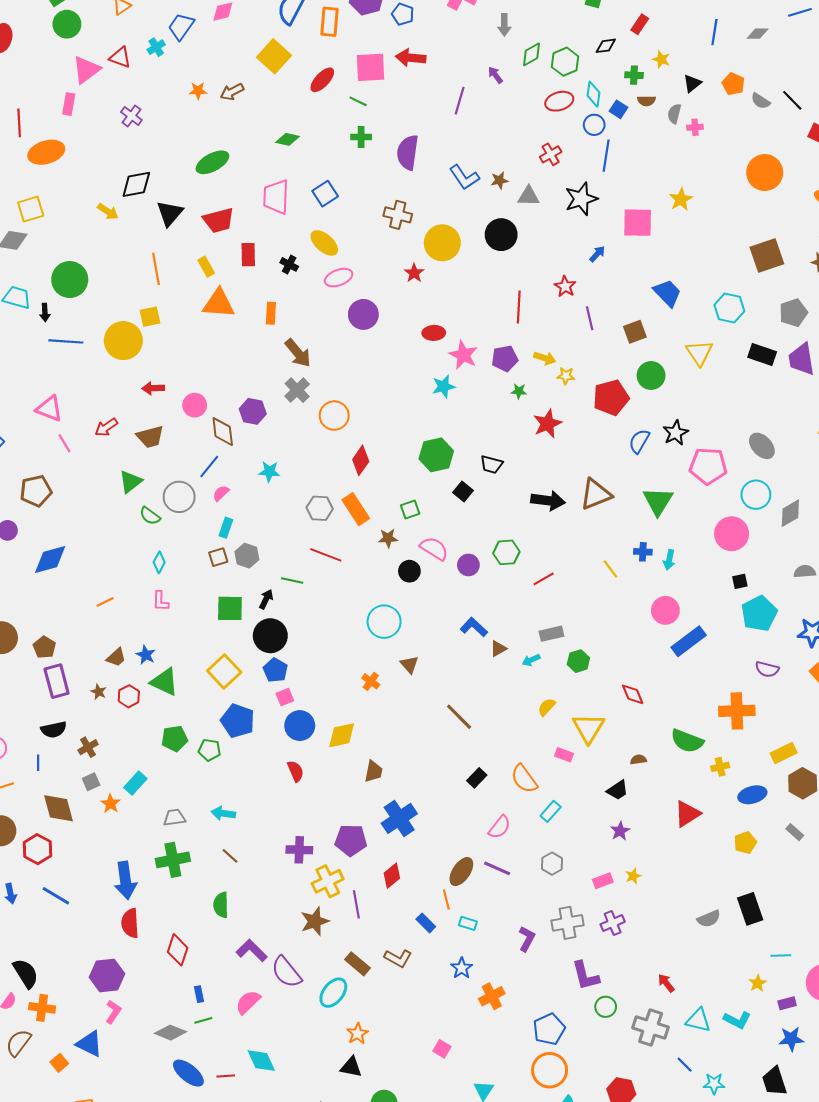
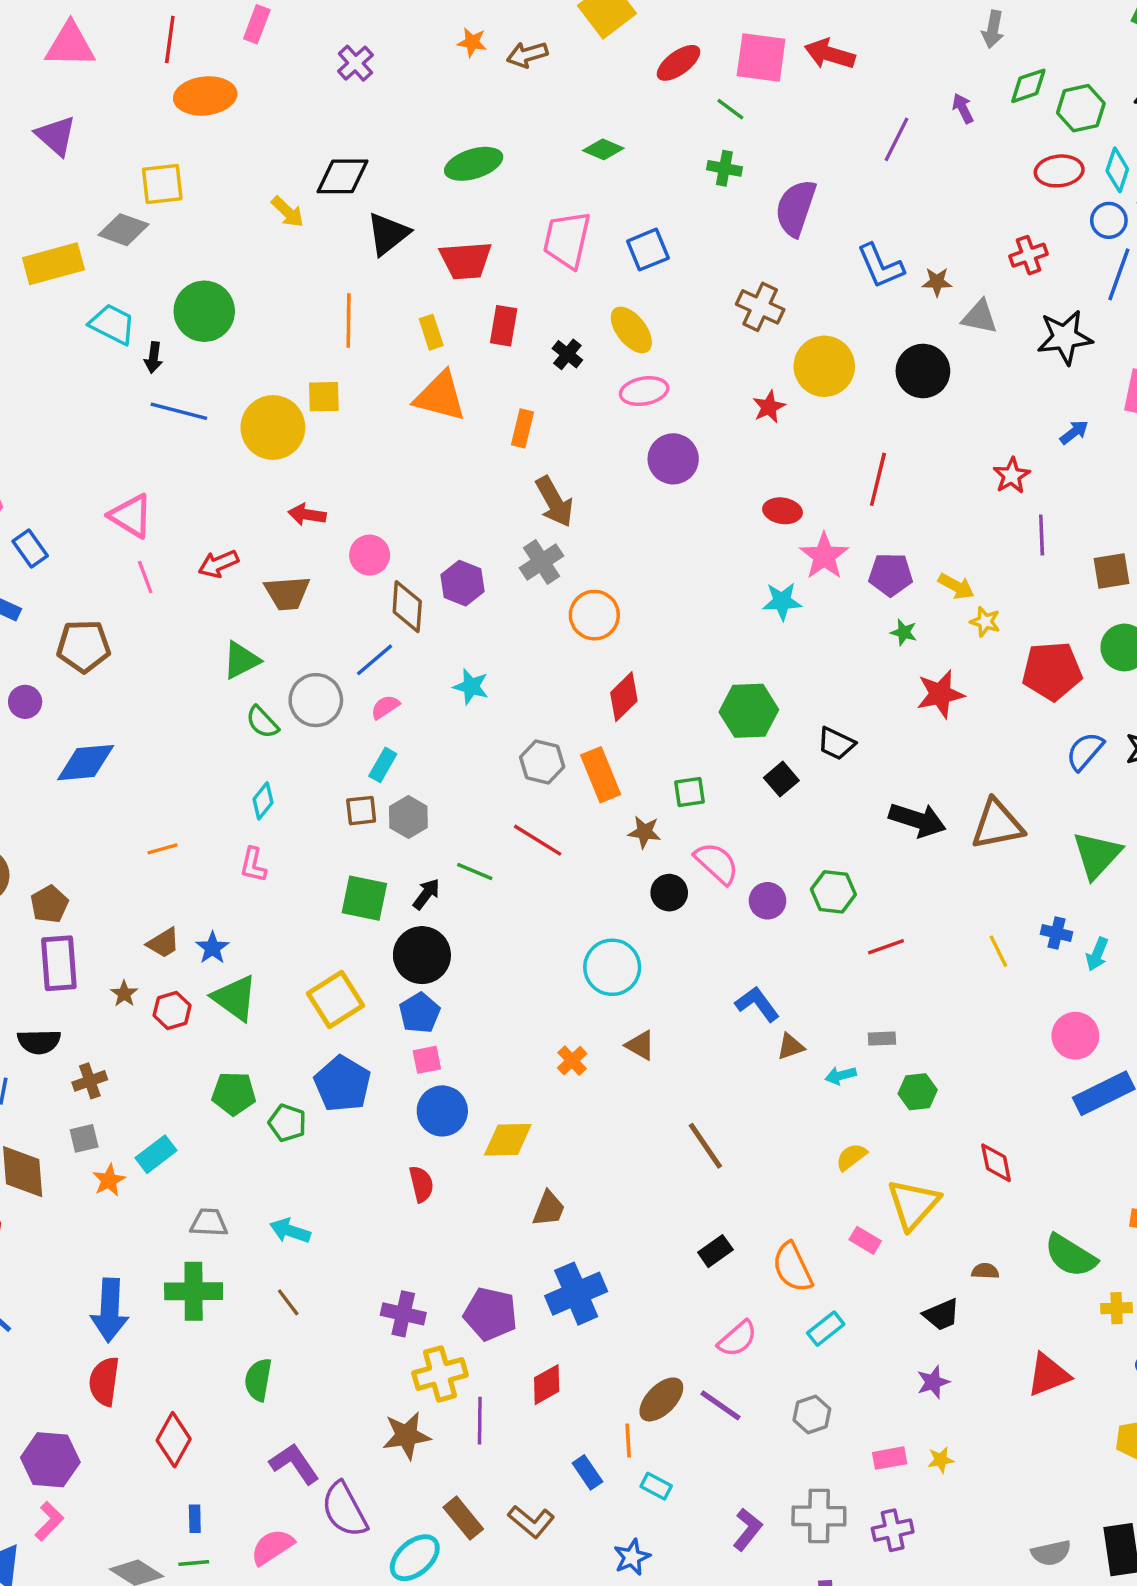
red line: (519, 307) -> (878, 479), moved
gray rectangle: (551, 634) -> (882, 1039), size x0.7
brown triangle: (409, 665) -> (640, 1045), turned -30

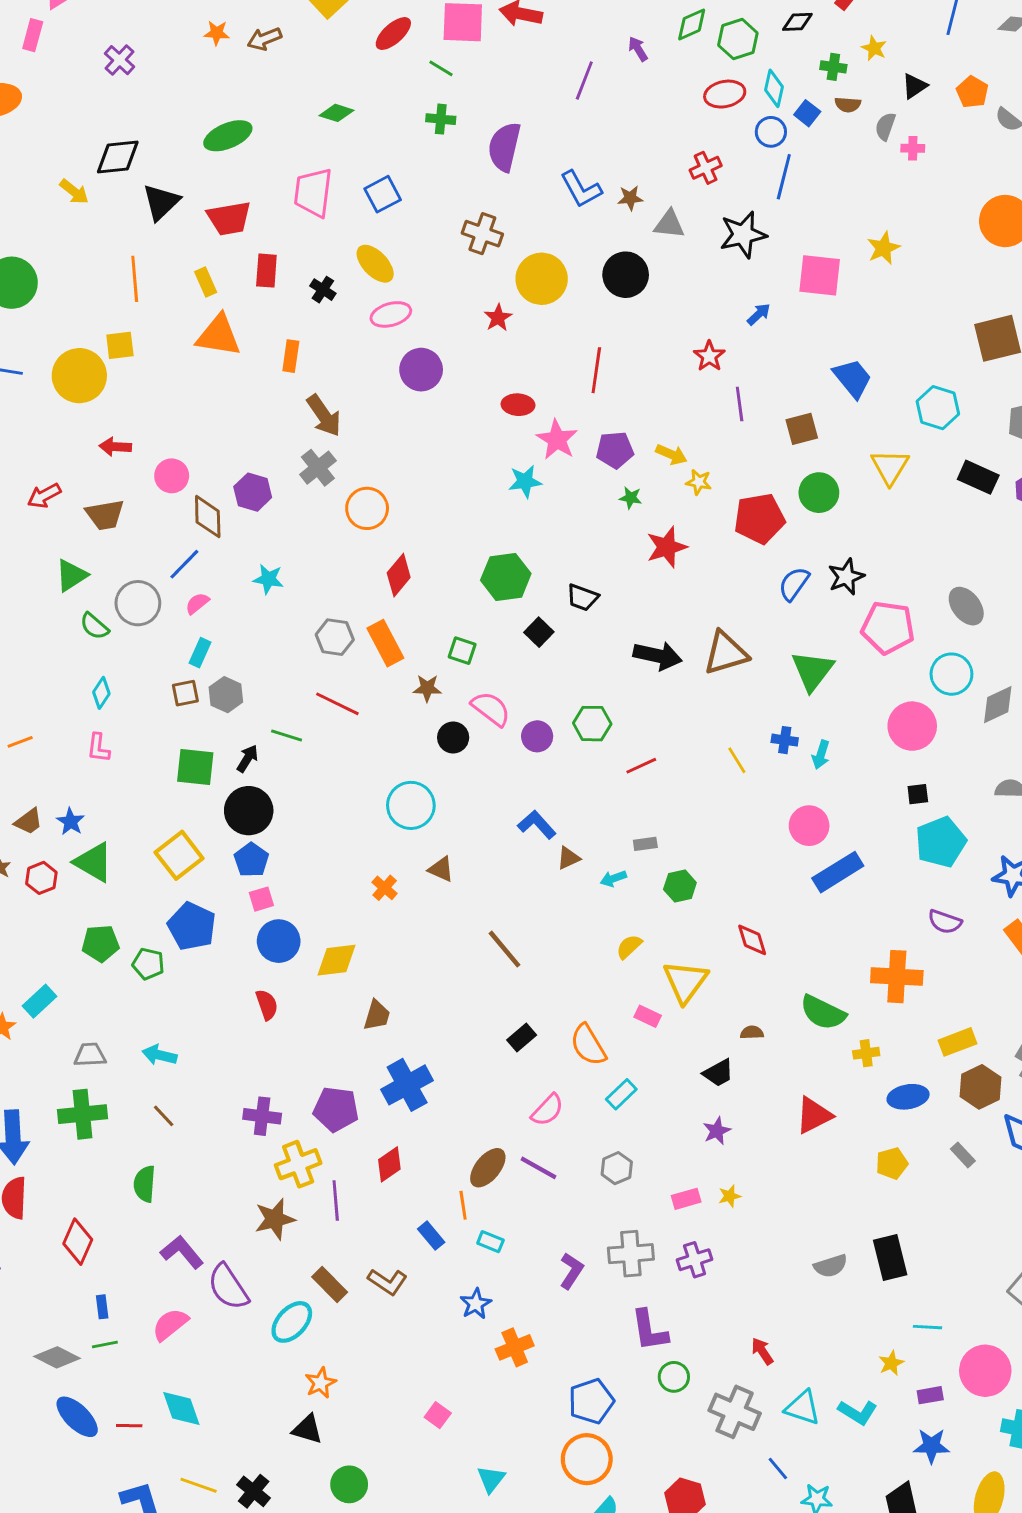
green square: (689, 792) -> (462, 651), turned 32

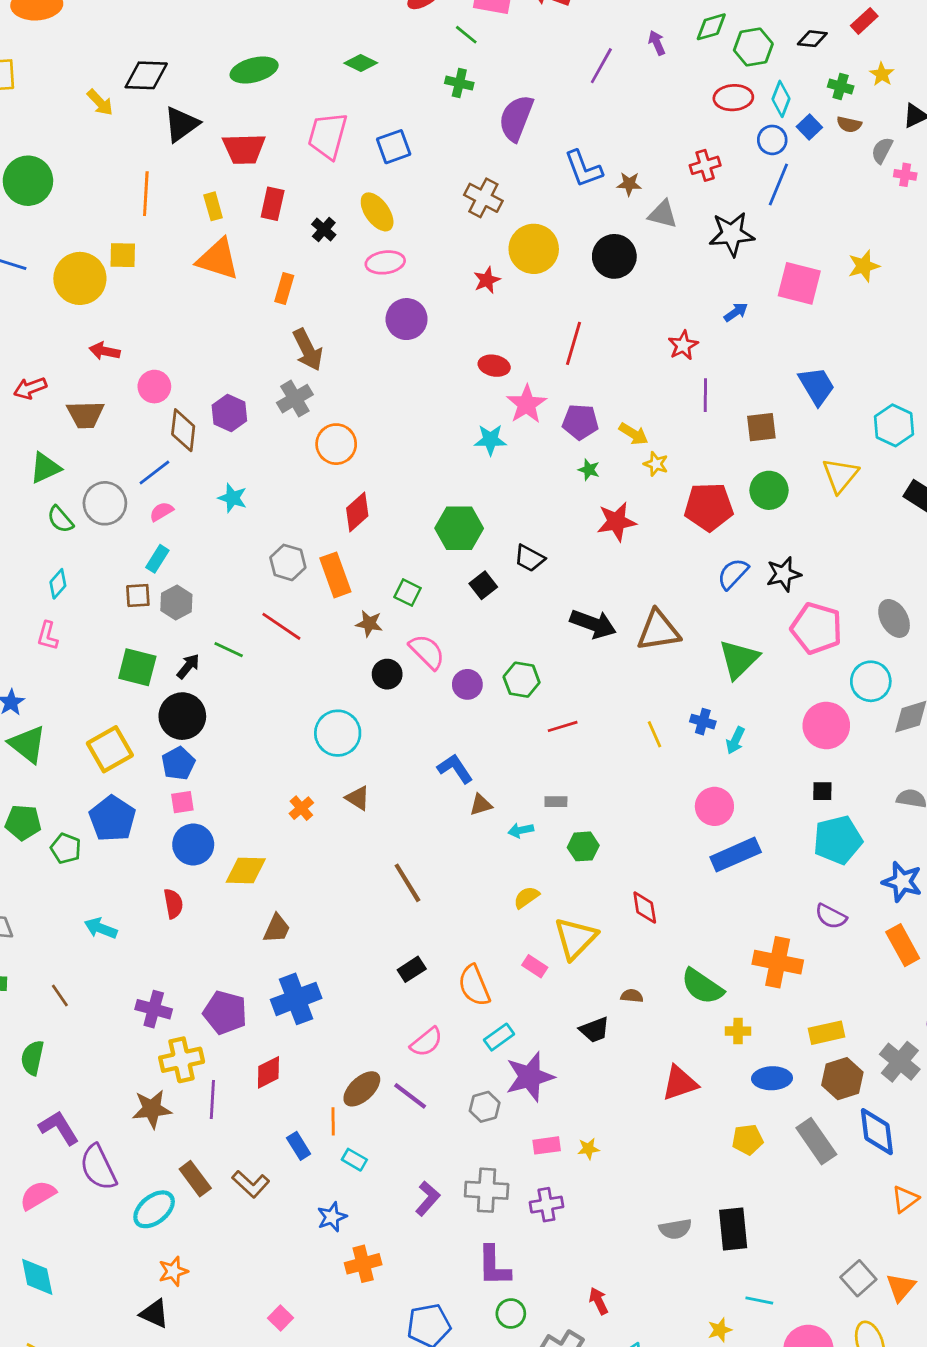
cyan arrow: (159, 1055) -> (101, 928), moved
purple star: (717, 1131) -> (530, 1077), moved, size x1.8
gray rectangle: (963, 1155) -> (816, 1141), size x1.8

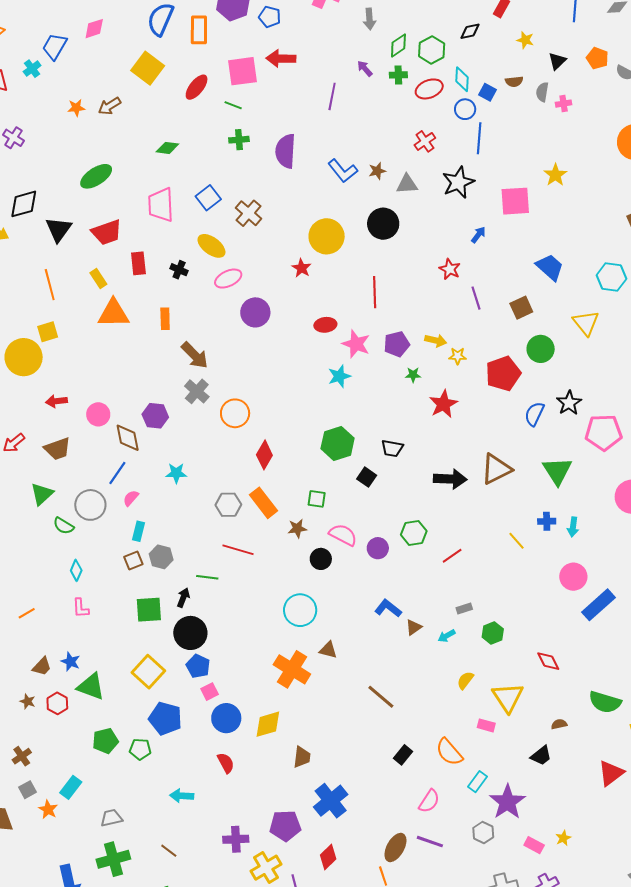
green cross: (841, 87) -> (398, 75), moved
brown cross: (483, 198) -> (248, 213), moved, turned 32
orange cross: (301, 808) -> (292, 669), size x2.0
pink rectangle: (547, 1145) -> (534, 845), turned 54

